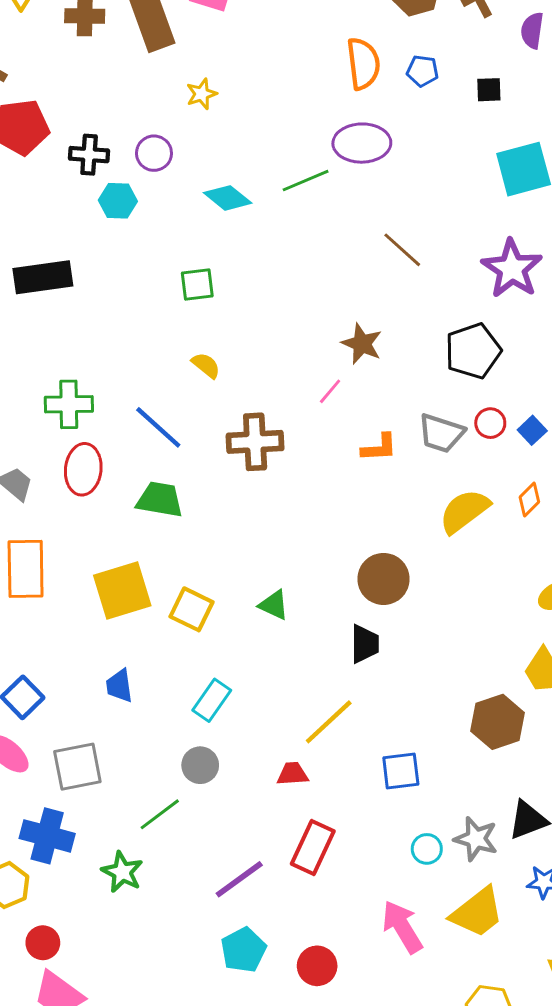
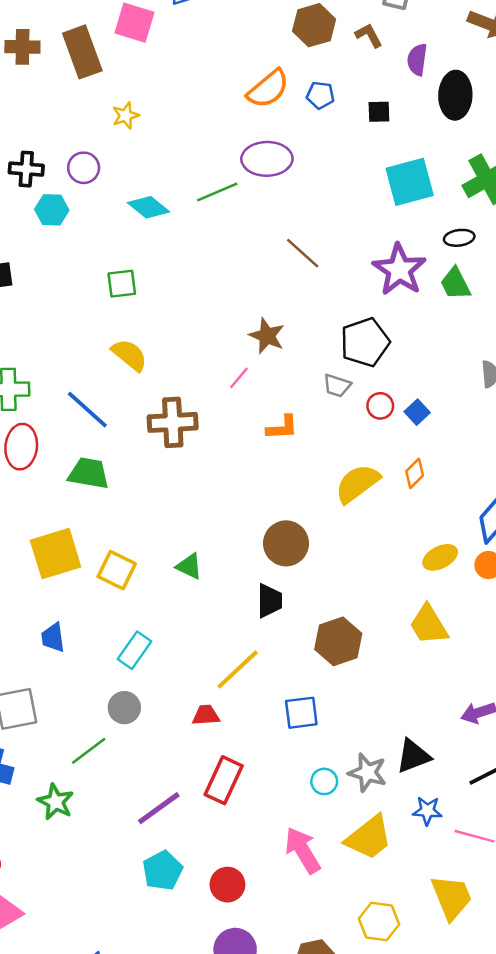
orange semicircle: (363, 64) -> (268, 89), turned 57
yellow semicircle: (206, 365) -> (129, 355), size x1.4
gray trapezoid: (441, 433) -> (337, 385), moved, size x0.7
brown hexagon: (498, 722) -> (338, 641), moved

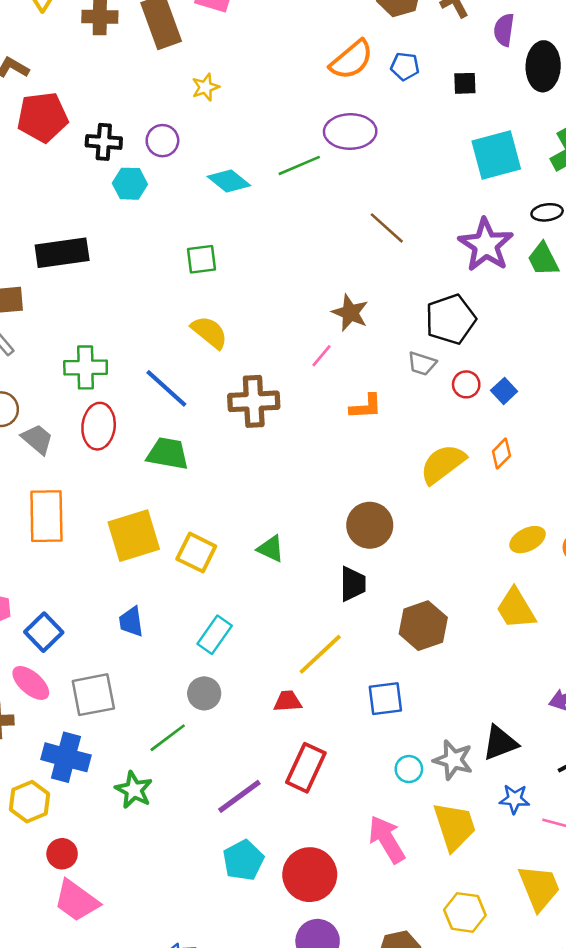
yellow trapezoid: (369, 837) -> (454, 826), turned -70
red circle: (227, 885) -> (310, 875), size x1.5

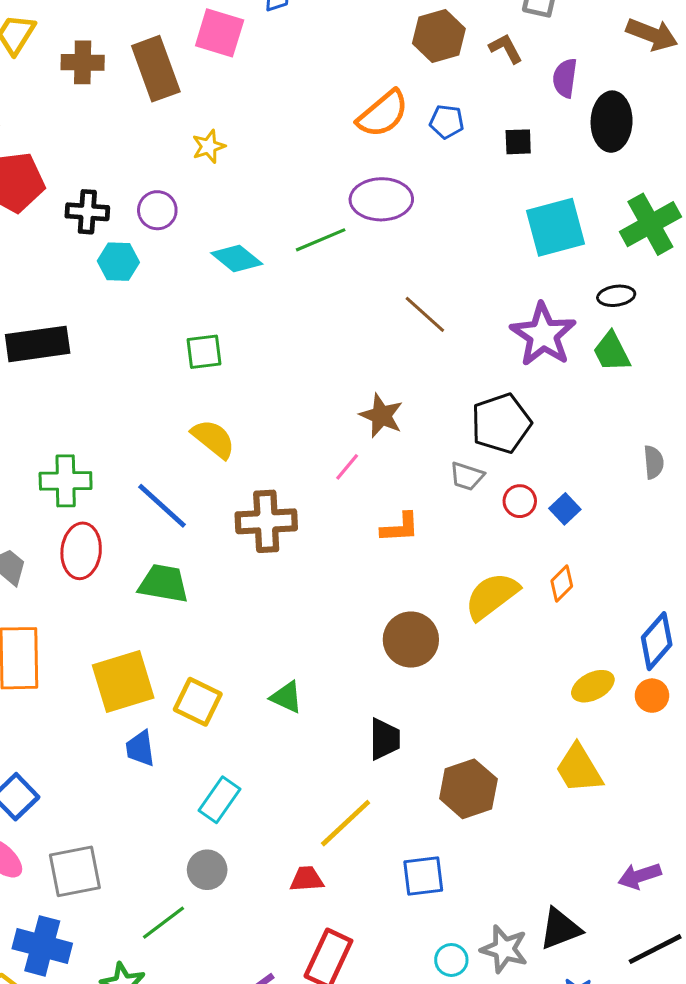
brown circle: (370, 525) -> (411, 640), moved
blue trapezoid: (131, 622) -> (140, 748), moved

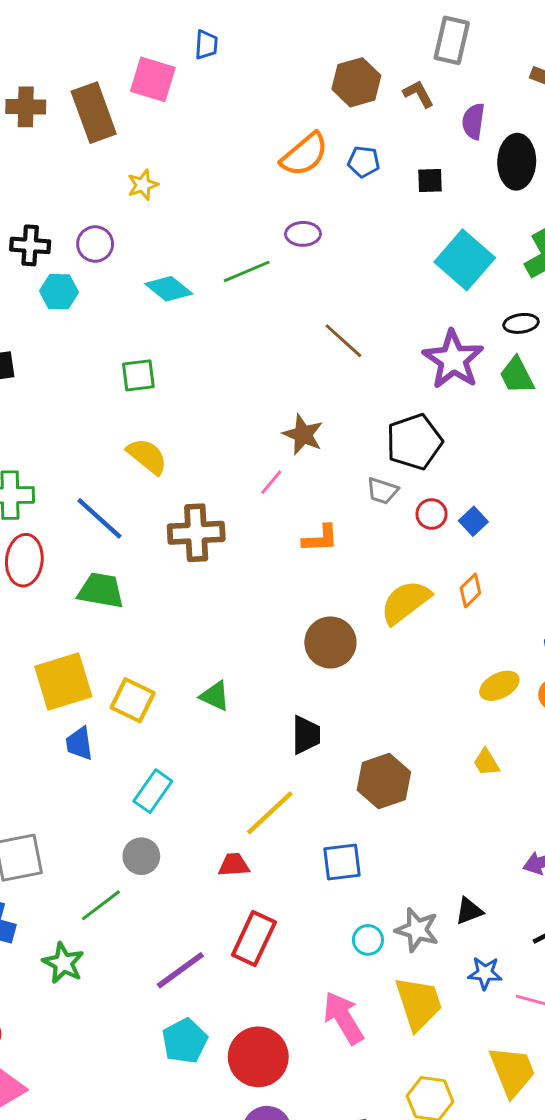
purple ellipse: (381, 199) -> (303, 234), size x0.6
cyan square: (556, 227) -> (465, 260), turned -34
yellow trapezoid: (579, 769) -> (486, 762), size x0.6
black triangle: (560, 929) -> (469, 911), size x0.7

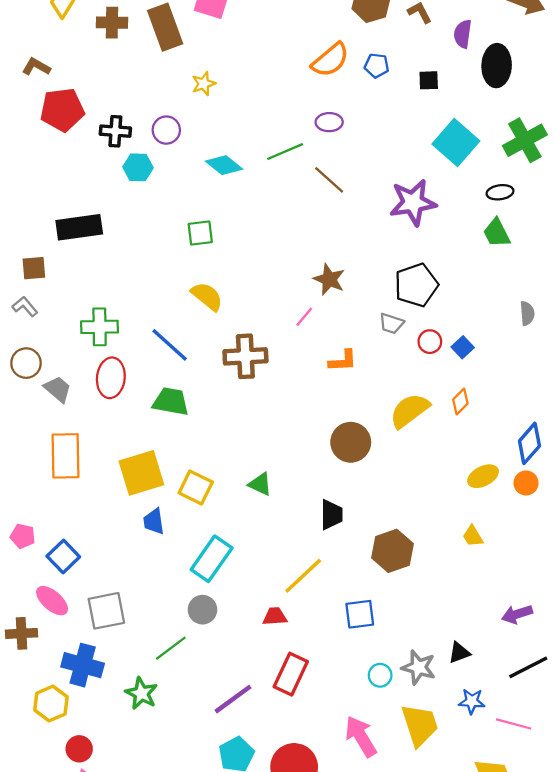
brown line: (343, 341) -> (329, 180), moved
purple star: (453, 359) -> (413, 202), moved, turned 30
cyan rectangle: (153, 791) -> (212, 559), size x1.4

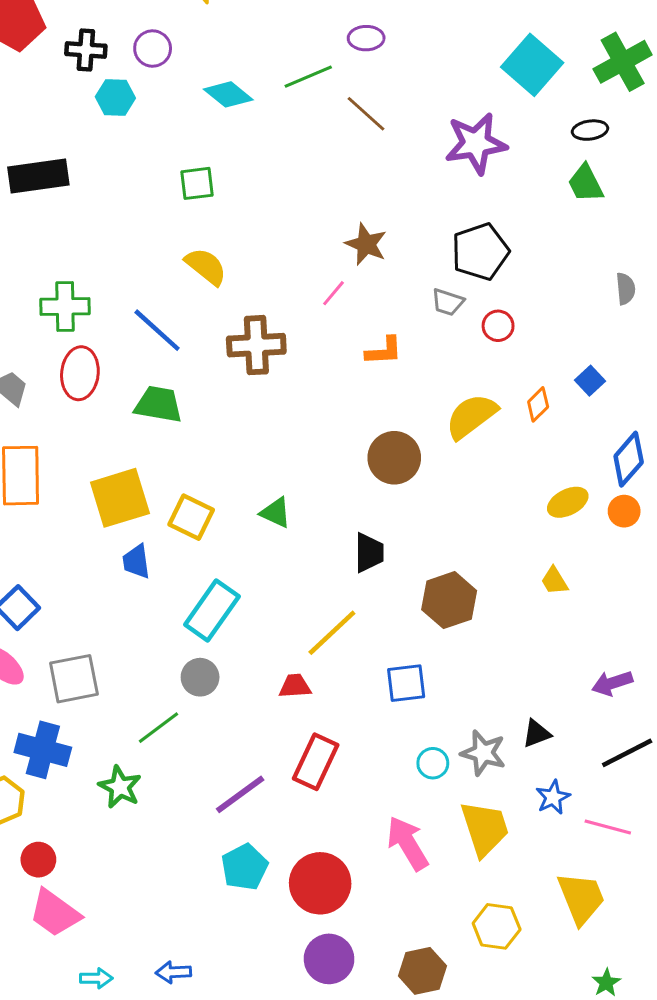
blue square: (463, 347) -> (590, 381), moved
blue star: (472, 701) -> (553, 797), turned -30

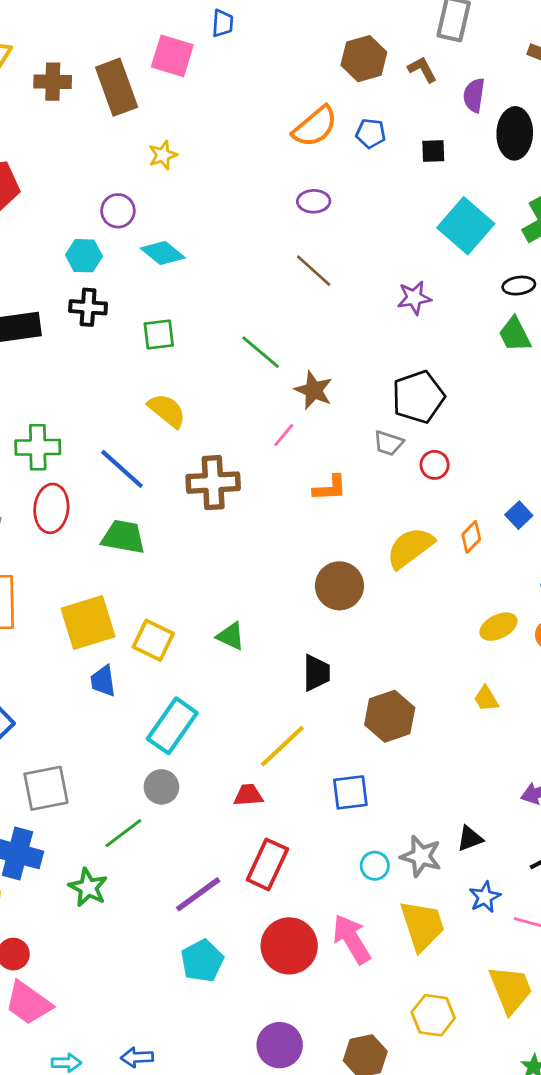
black cross: (86, 50) -> (88, 307), moved
green line: (308, 77) -> (261, 352), moved, turned 63
cyan diamond: (228, 94) -> (163, 253), moved
purple star: (476, 143) -> (414, 298), size x0.6
red circle: (320, 883) -> (289, 946), moved

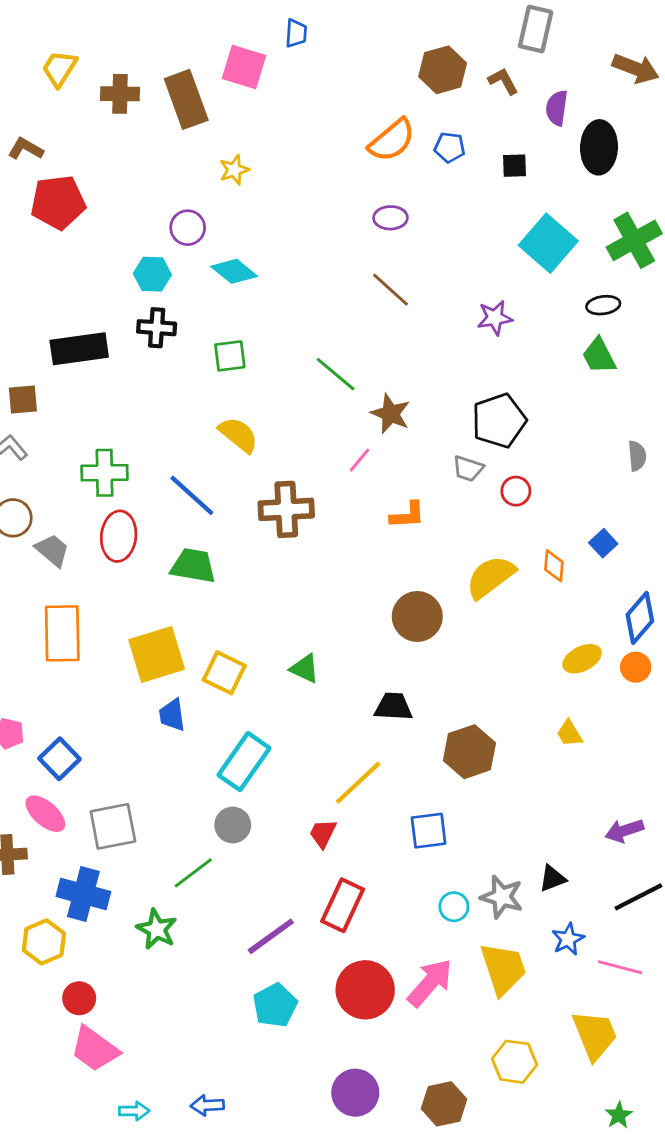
orange diamond: (471, 537) -> (554, 566), turned -40
black trapezoid: (316, 673) -> (393, 707), turned -87
red trapezoid: (248, 795) -> (323, 833), turned -60
pink arrow: (352, 939) -> (430, 983), turned 72

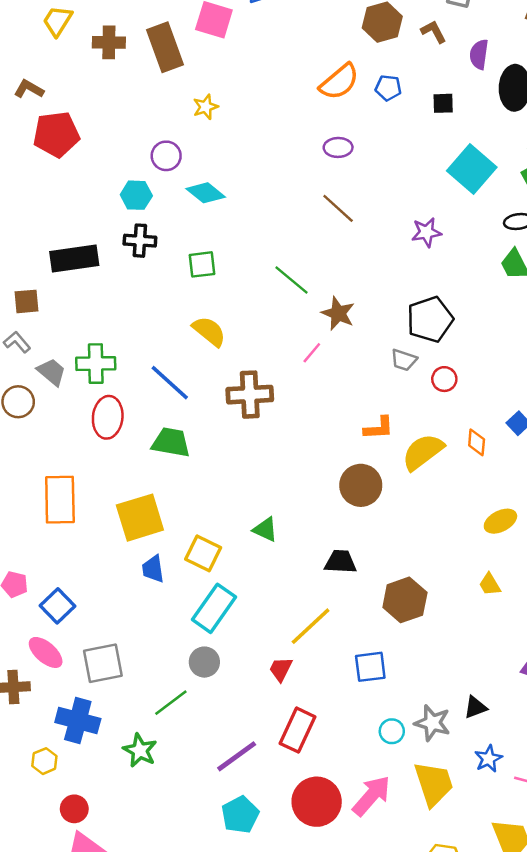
orange L-shape: (407, 515) -> (379, 428), moved
gray trapezoid: (52, 550) -> (52, 372), moved
yellow square: (224, 673) -> (203, 553), moved
yellow hexagon: (44, 942) -> (44, 761), size x0.7

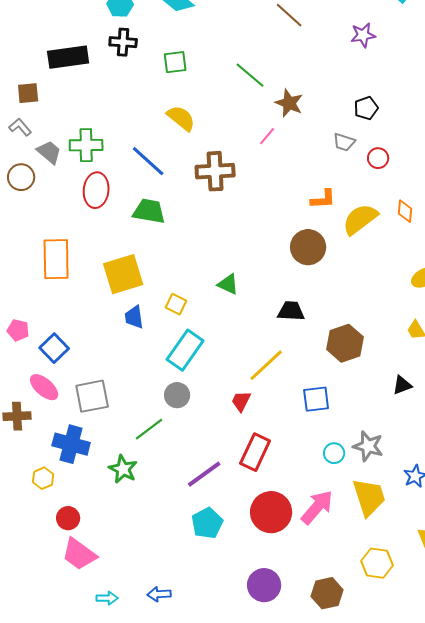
black pentagon: (430, 319) -> (366, 108), size x0.6
yellow square: (203, 553) -> (176, 304), size x0.7
black triangle: (475, 707) -> (402, 385), moved

